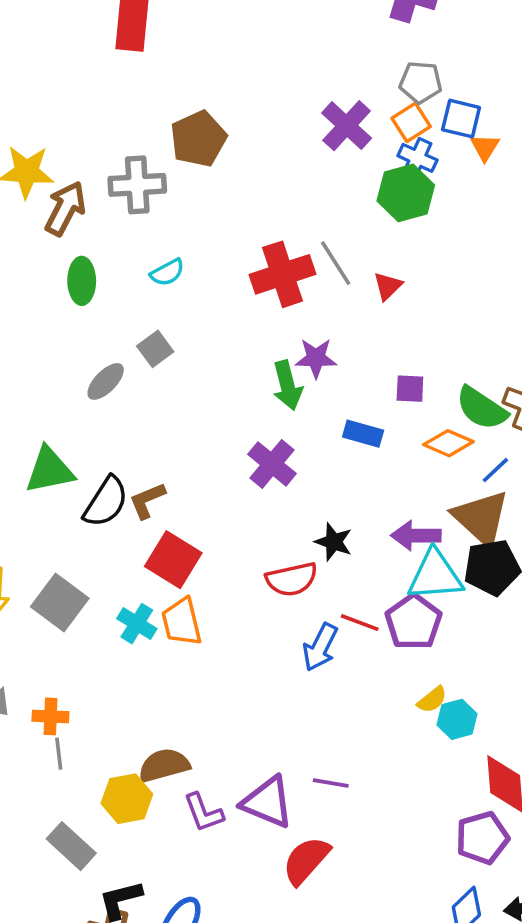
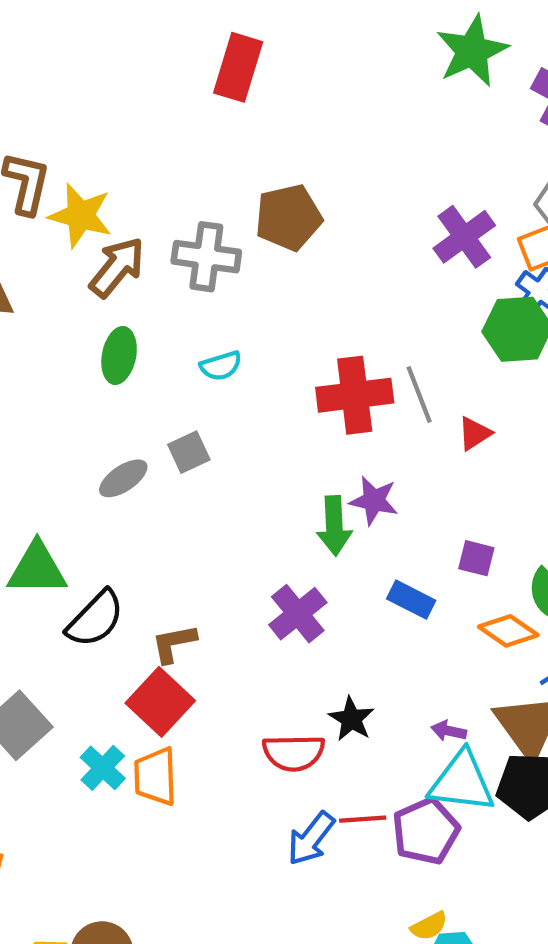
brown L-shape: (147, 500) -> (174, 643), moved
purple arrow: (416, 536) -> (449, 731), size x0.6
red line: (360, 623) -> (363, 819), turned -36

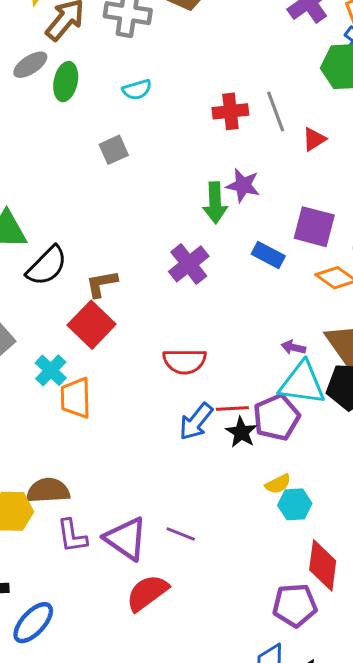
red cross: (355, 395) -> (230, 111), size x0.7
gray ellipse: (123, 478) -> (30, 65), moved
purple square: (476, 558) -> (314, 227), size x1.6
black star: (351, 719) -> (241, 432), moved
orange trapezoid: (155, 776) -> (76, 398), moved

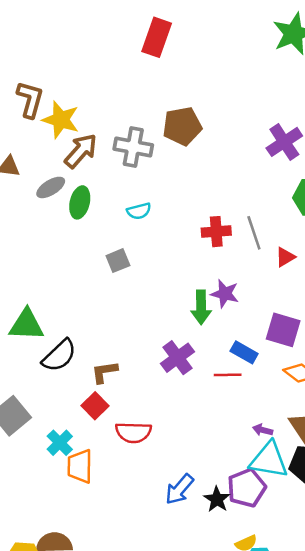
red square: (92, 325) -> (95, 406), size x0.7
red semicircle: (185, 361) -> (133, 432), moved
red line: (232, 408) -> (228, 375), moved

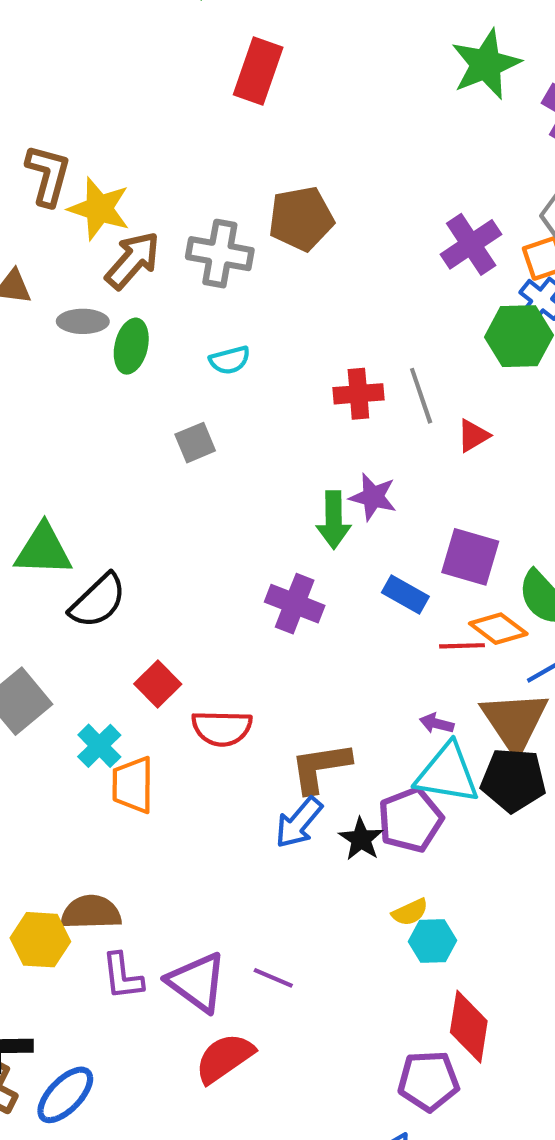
gray ellipse: (51, 187) -> (83, 321), turned 32
purple cross: (177, 358) -> (295, 604), turned -32
brown L-shape: (104, 372) -> (320, 767), moved, size x1.4
red line: (228, 375) -> (462, 646), moved

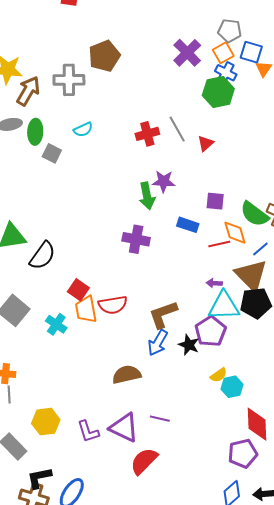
gray square: (195, 443) -> (52, 153), moved, turned -30
purple square: (470, 557) -> (215, 201), size x0.7
orange diamond: (498, 629) -> (235, 233), turned 48
orange trapezoid: (133, 785) -> (86, 310), moved
brown semicircle: (91, 912) -> (127, 374), moved

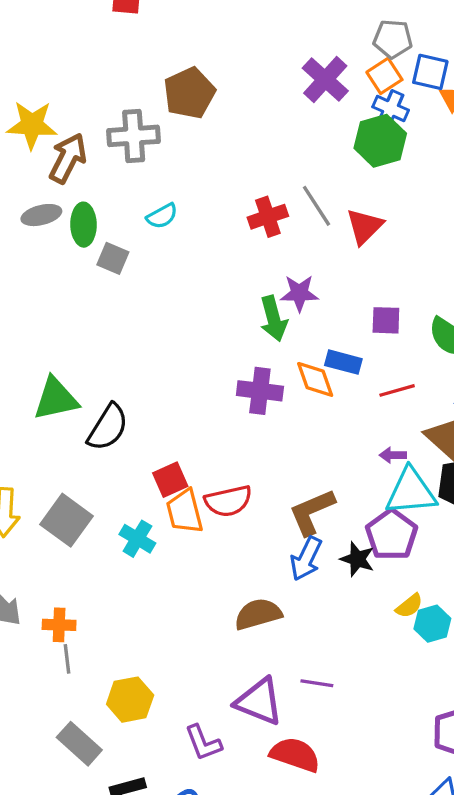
red triangle: (206, 143) -> (365, 226), size x1.4
orange diamond: (235, 233) -> (315, 379), moved
red square: (78, 290) -> (170, 480), turned 35
purple L-shape: (88, 432) -> (203, 743), moved
red semicircle: (144, 461) -> (295, 755), turned 68

